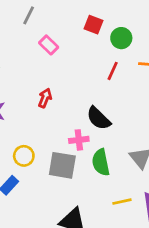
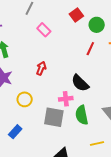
red square: (93, 25) -> (76, 15), turned 32
yellow circle: (24, 156) -> (25, 99), moved

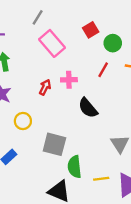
pink rectangle: (44, 30) -> (52, 43), size x1.6
pink cross: (66, 99) -> (69, 80), moved
green semicircle: (82, 115) -> (74, 167), moved

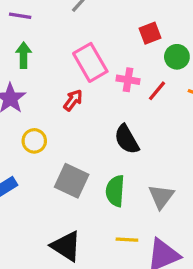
pink rectangle: (52, 43) -> (90, 62), moved
pink cross: (69, 80) -> (128, 80), moved
green semicircle: (74, 167) -> (115, 191), moved

